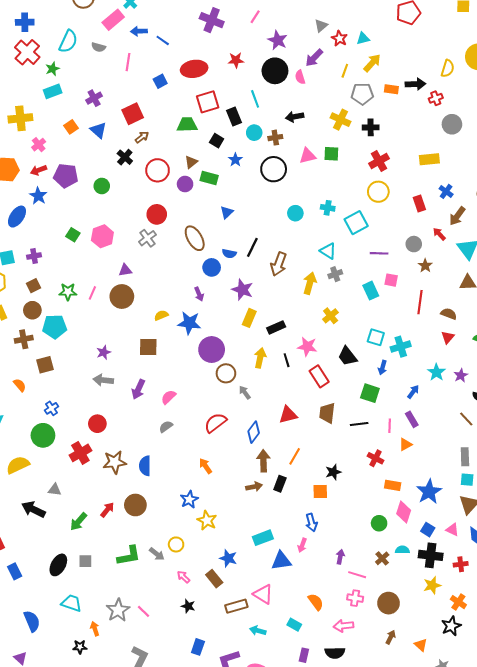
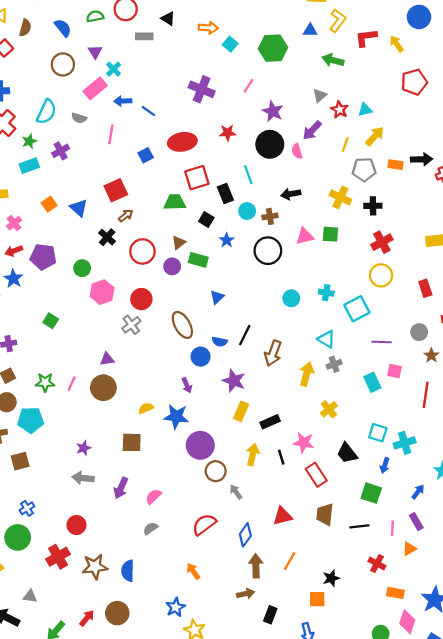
purple cross: (94, 98) -> (61, 151), moved
pink hexagon: (102, 236) -> (102, 292), moved
black rectangle: (280, 484) -> (270, 615), moved

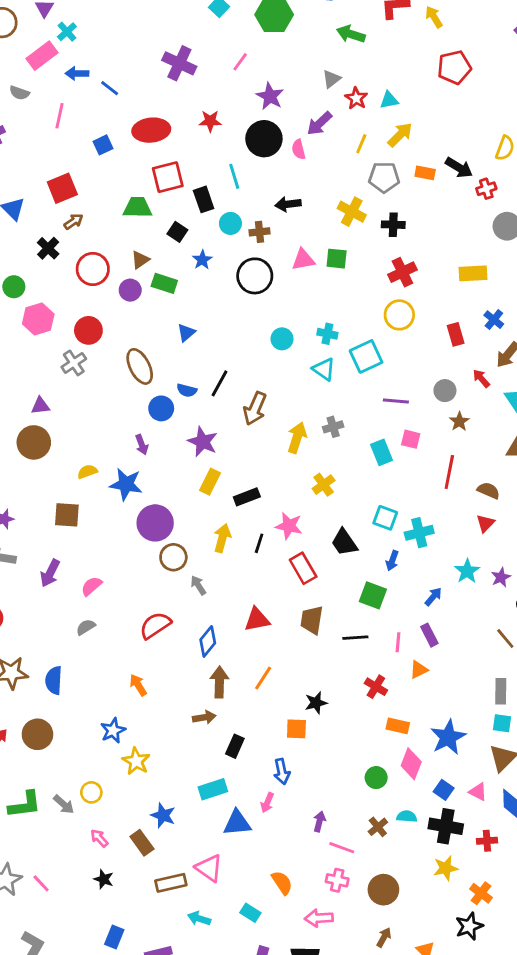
black arrow: (422, 159) -> (459, 168), turned 30
cyan triangle: (326, 339) -> (324, 369), moved
black line: (281, 457) -> (259, 543), turned 32

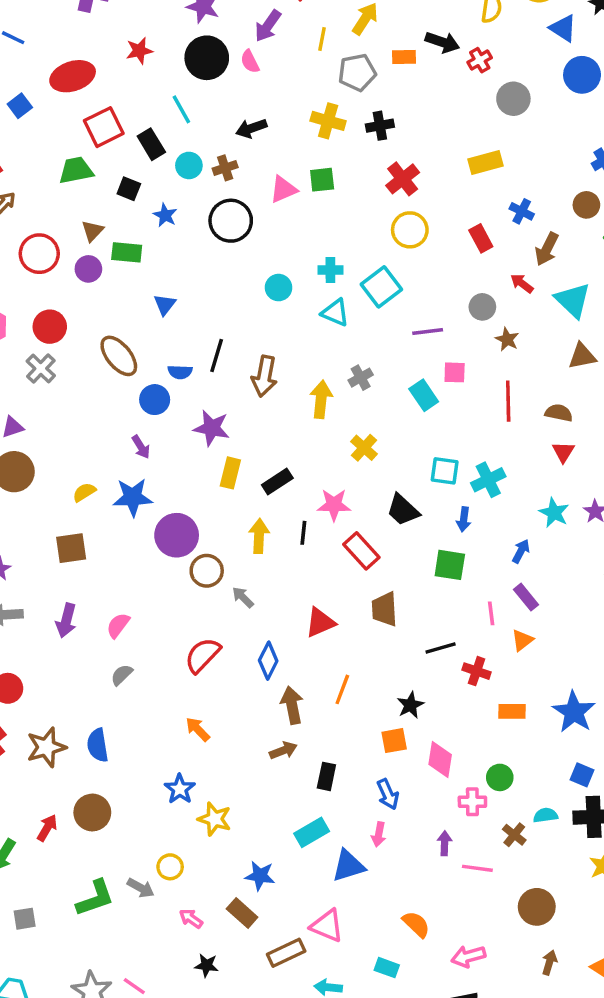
black line: (355, 638) -> (441, 648), moved
pink diamond: (411, 764) -> (440, 760), moved
pink cross: (337, 880) -> (472, 802), moved

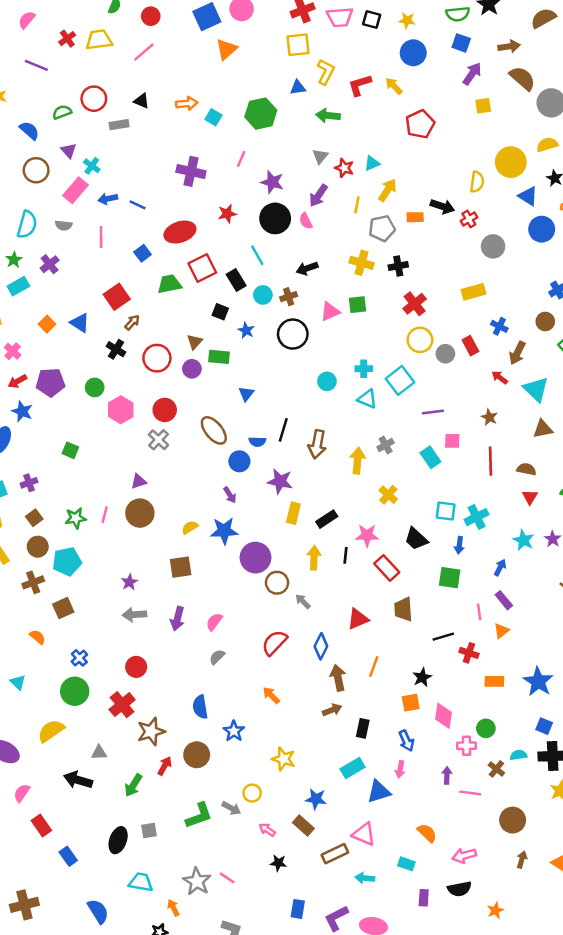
green trapezoid: (76, 170) -> (169, 284), moved
gray circle: (482, 307) -> (445, 354), moved
brown star: (46, 747) -> (151, 732), moved
blue star: (180, 789) -> (234, 731), moved

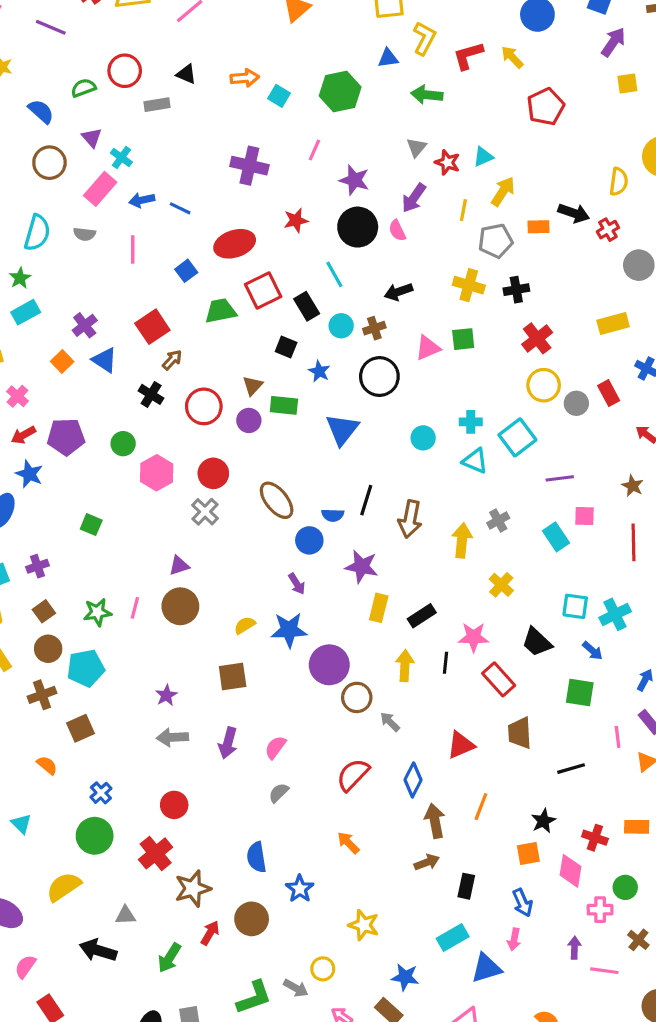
purple cross: (50, 264) -> (85, 325), moved
blue triangle: (246, 394) -> (342, 430), moved, size x1.6
blue arrow: (459, 545) -> (593, 651), turned -56
red cross: (469, 653) -> (595, 838), moved

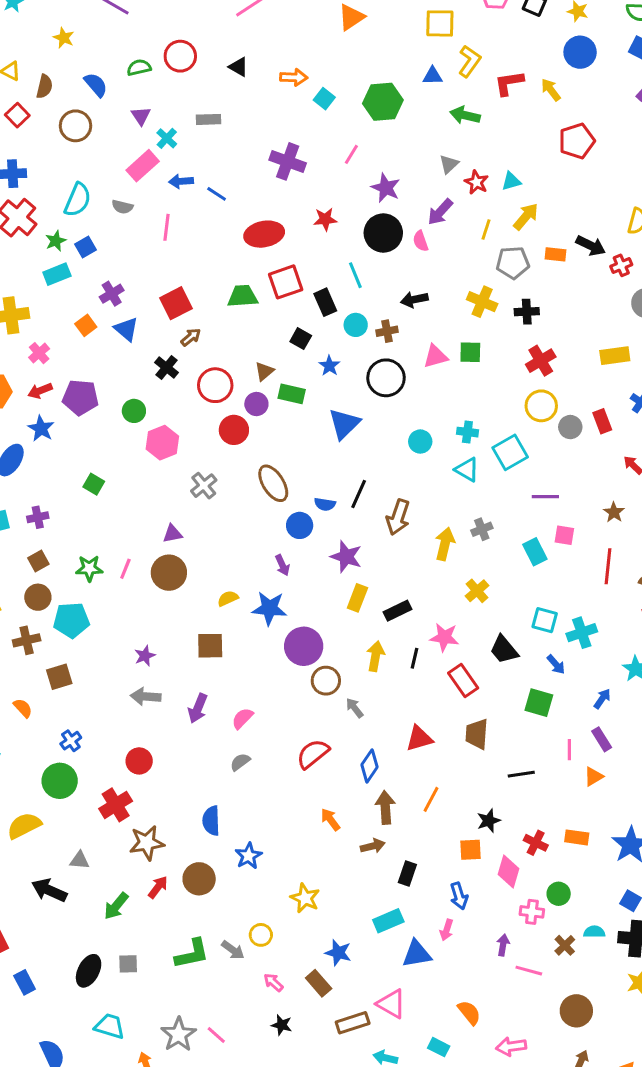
gray rectangle: (157, 105) -> (209, 119), moved
brown circle: (49, 163) -> (76, 126), moved
blue square: (186, 271) -> (86, 247), moved
red circle: (213, 473) -> (234, 430), moved
orange arrow: (348, 843) -> (330, 820), moved

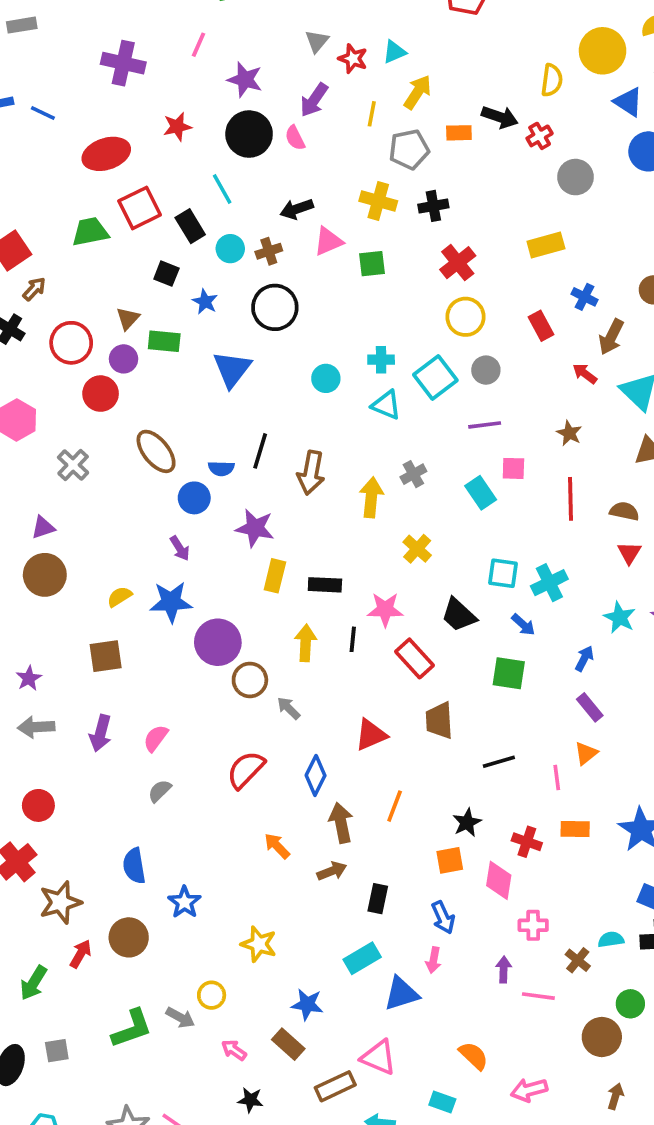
pink triangle: (435, 356) -> (328, 241), moved
gray circle: (570, 427) -> (486, 370), moved
black rectangle: (398, 611) -> (325, 585), turned 36
pink line: (569, 750) -> (557, 777), moved
green circle: (559, 894) -> (630, 1004), moved

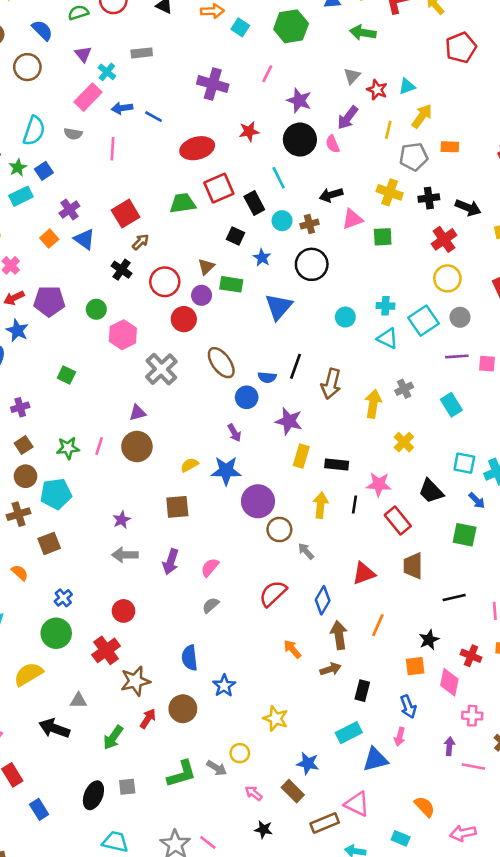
black arrow: (500, 117) -> (468, 208), moved
gray cross: (73, 465) -> (161, 369), size x1.4
pink square: (513, 468) -> (487, 364), moved

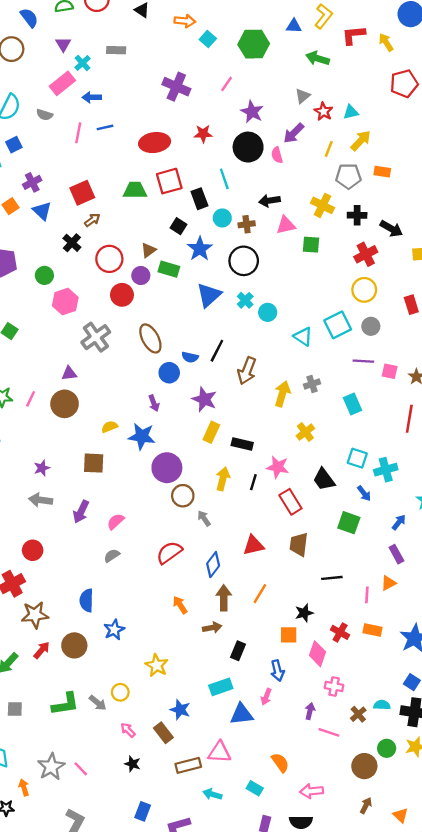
blue line: (154, 117) -> (105, 127), moved, turned -49
blue star: (262, 258) -> (200, 249), size x1.5
cyan cross: (385, 306) -> (245, 300), moved, turned 35
pink triangle: (357, 804) -> (219, 752), turned -30

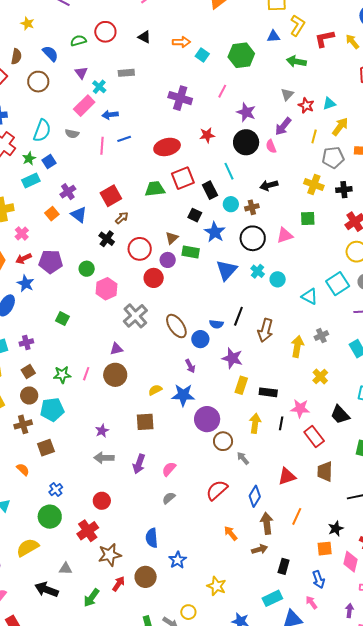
pink triangle: (286, 225) -> (285, 235), moved
brown ellipse: (150, 338) -> (176, 326), moved
pink arrow: (266, 697) -> (311, 602), turned 128

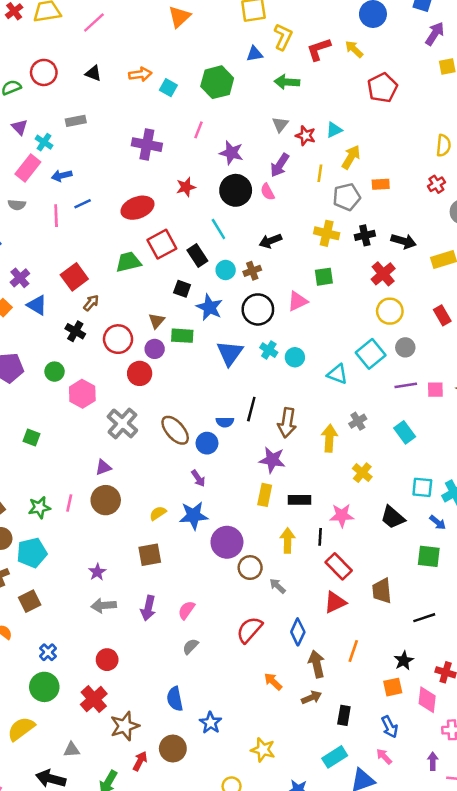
purple star: (232, 358) -> (272, 460), moved
red rectangle: (314, 436) -> (339, 566), moved

